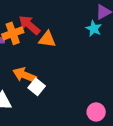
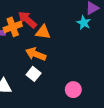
orange arrow: (25, 75) -> (36, 54), moved
pink circle: (96, 112) -> (73, 90), moved

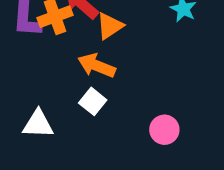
orange triangle: (43, 32) -> (110, 26), turned -42

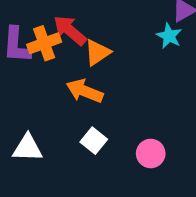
white square: (93, 101) -> (94, 141), moved

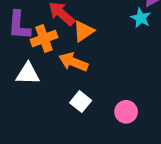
orange cross: (44, 43) -> (44, 38), moved
white triangle: (28, 148) -> (28, 74), moved

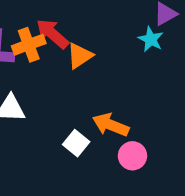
orange cross: (44, 38) -> (29, 45), moved
orange arrow: (73, 62) -> (111, 125), moved

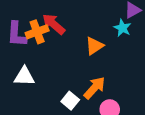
orange triangle: (80, 56) -> (94, 46), moved
orange arrow: (111, 125) -> (94, 88), turned 110

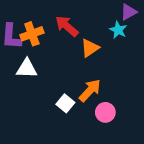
red arrow: (54, 24) -> (67, 26), moved
white triangle: (24, 76) -> (27, 69), moved

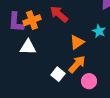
cyan star: (118, 30) -> (99, 31), moved
orange triangle: (90, 48) -> (77, 42), moved

